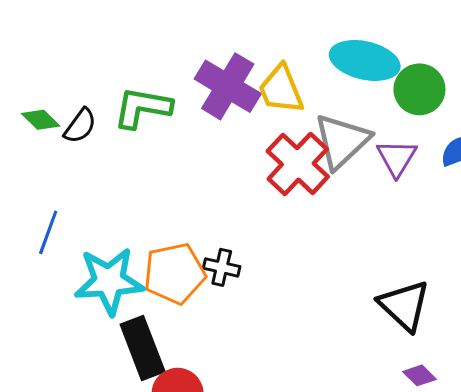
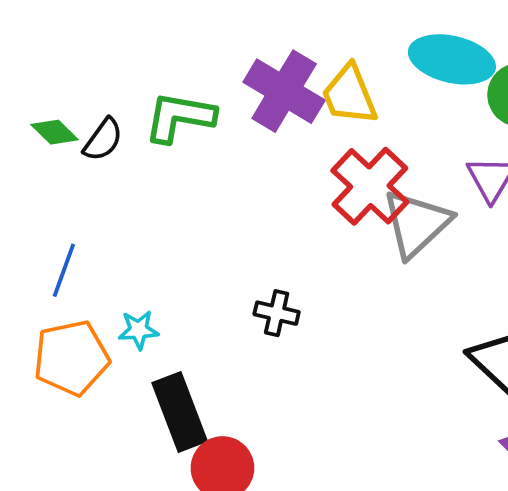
gray triangle: (342, 141) -> (417, 224), moved
orange pentagon: (174, 273) -> (71, 358), moved
cyan star: (109, 281) -> (139, 330), size x0.5

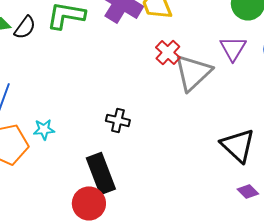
red cross: (370, 186) -> (168, 52), size x0.6
black rectangle: (180, 412) -> (101, 173), moved

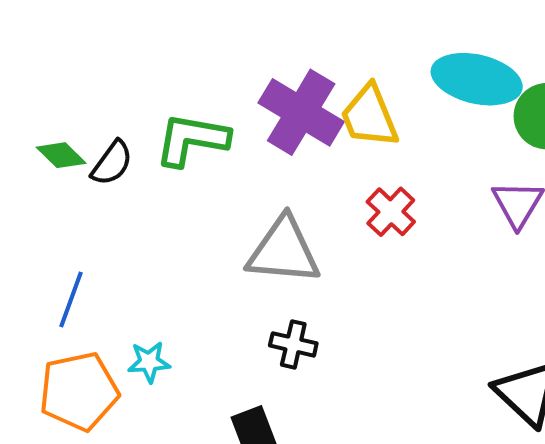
gray triangle: (193, 72) -> (284, 251), moved, turned 48

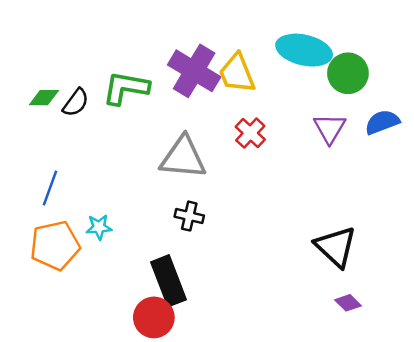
green diamond: (61, 155) -> (44, 98), turned -44

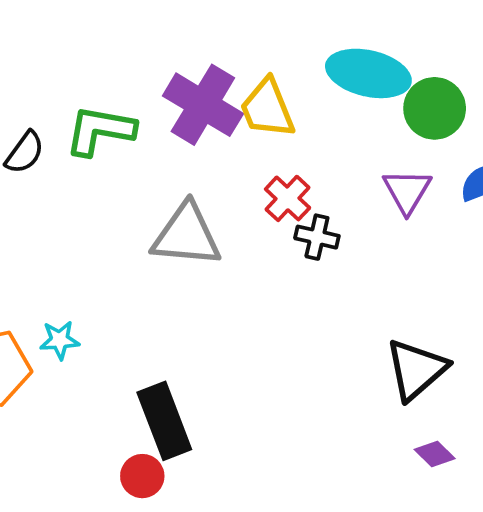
black cross: (189, 216) -> (317, 237), moved
black triangle: (336, 247) -> (416, 369), turned 36
red circle: (154, 317) -> (142, 476), size x0.7

